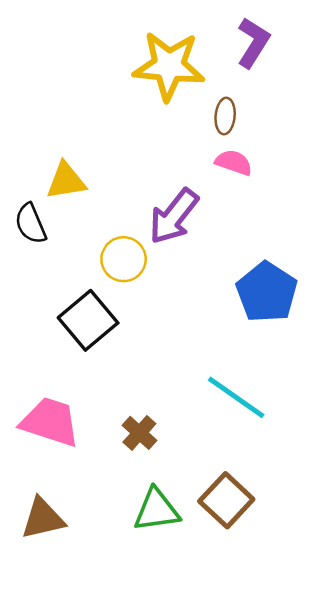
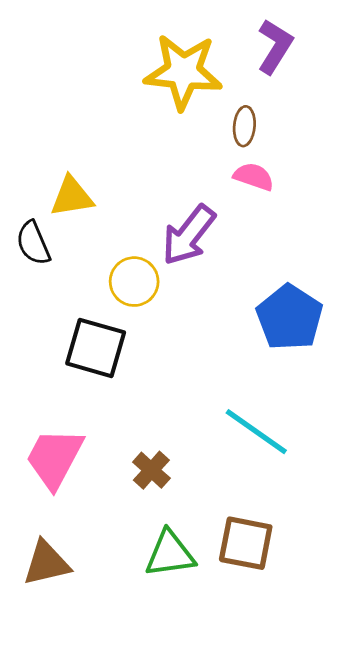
black square: (88, 320) -> (96, 348), turned -34
pink trapezoid: (50, 422) -> (54, 458), turned -80
brown square: (226, 500) -> (246, 543), turned -32

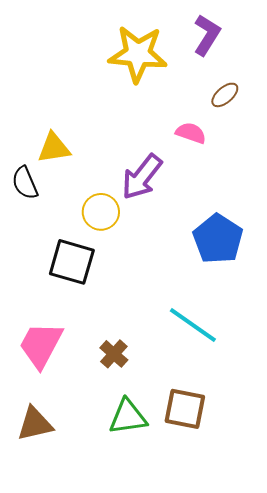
brown ellipse: (244, 126) -> (225, 95), moved, turned 44

